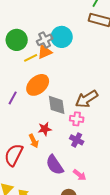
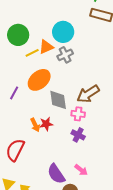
gray cross: (45, 40) -> (65, 55), moved
orange arrow: (34, 141) -> (35, 125), moved
purple semicircle: (55, 165) -> (56, 174), moved

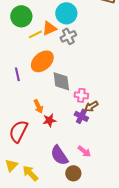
purple line: (14, 93) -> (17, 74), turned -40
brown arrow: (88, 94) -> (91, 106), moved, size x0.6
red star: (46, 124) -> (49, 120), moved

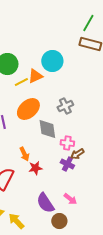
gray cross: (68, 36) -> (65, 106), moved

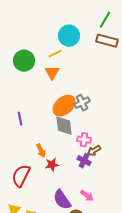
cyan circle: (52, 61) -> (69, 36), moved
orange triangle: (35, 76) -> (52, 73), turned -35
yellow line: (21, 82) -> (55, 54), moved
orange ellipse: (28, 109) -> (64, 106), moved

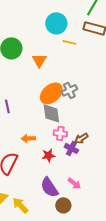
yellow line: (55, 54) -> (69, 42), moved, turned 40
pink cross: (84, 140) -> (60, 133), moved
orange arrow: (41, 151) -> (28, 138), turned 112
red star: (52, 165) -> (48, 155), moved

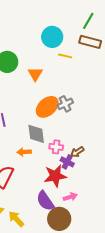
gray diamond: (51, 113) -> (36, 134), moved
red star: (48, 155) -> (55, 176), moved, size x1.6
pink arrow: (74, 183) -> (70, 197), turned -56
brown circle: (63, 205) -> (59, 219), size x1.5

